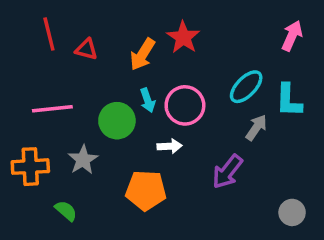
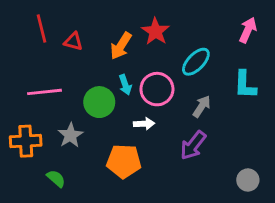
cyan ellipse: (246, 87) -> (196, 62), moved
gray arrow: (256, 127) -> (202, 106), moved

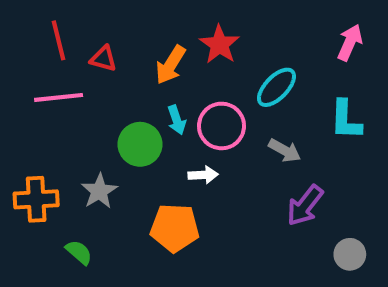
pink line: (44, 92) -> (59, 97), moved
gray arrow: (202, 106) -> (285, 150), turned 85
purple arrow: (193, 145) -> (305, 205), moved

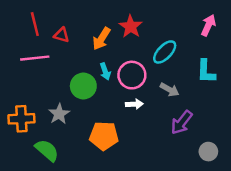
white arrow: (203, 175) -> (134, 104), moved
green semicircle: (79, 252) -> (47, 150), size x1.5

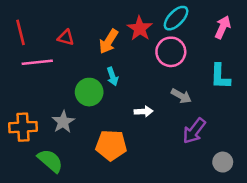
red line: (35, 24) -> (20, 32), moved
cyan ellipse: (165, 52) -> (176, 18), moved
pink circle: (132, 75) -> (171, 52), moved

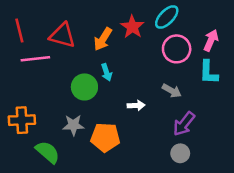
pink arrow: (223, 27) -> (211, 40), moved
red triangle: (66, 38) -> (62, 35), size x1.6
pink circle: (171, 52) -> (177, 49), moved
gray star: (63, 122) -> (73, 125), moved, turned 30
gray circle: (223, 162) -> (180, 153), moved

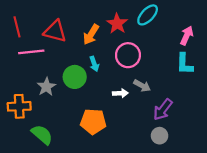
pink circle: (177, 49) -> (128, 55), moved
gray arrow: (172, 91) -> (142, 86), moved
gray star: (73, 125) -> (46, 87), moved, turned -30

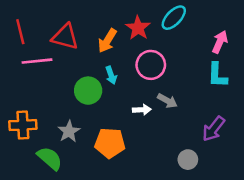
gray star: (46, 87) -> (69, 131), moved
purple arrow: (163, 110) -> (213, 129), moved

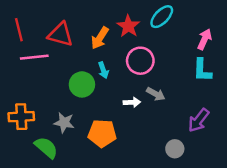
gray star: (69, 131) -> (64, 123), turned -30

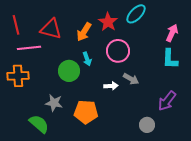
orange cross: (21, 117) -> (18, 76), moved

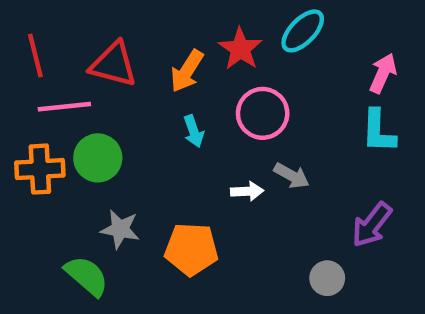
green circle: (69, 71) -> (98, 158), moved

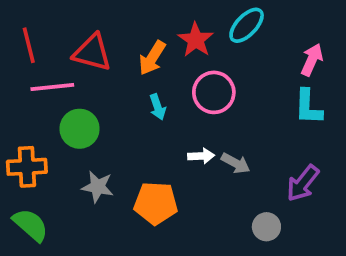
orange cross: (40, 169) -> (27, 167), moved
gray arrow: (292, 176) -> (236, 163), moved
green semicircle: (87, 276) -> (31, 225), moved

